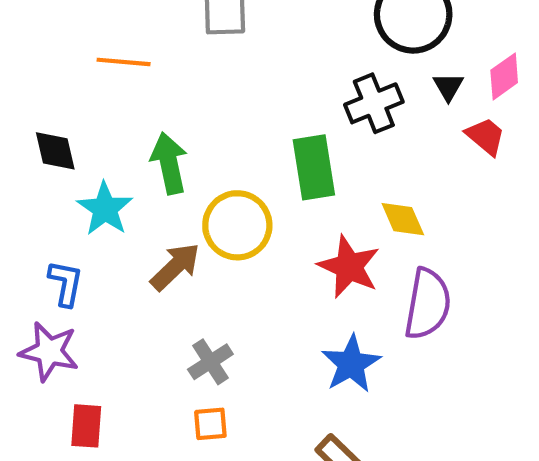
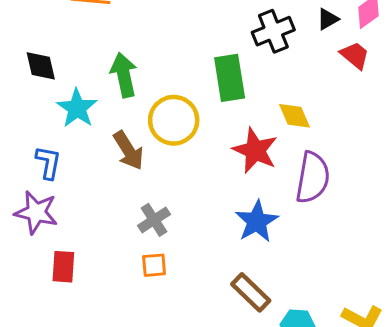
black triangle: (448, 87) -> (328, 19), turned 30
brown arrow: (175, 267) -> (128, 150), turned 102

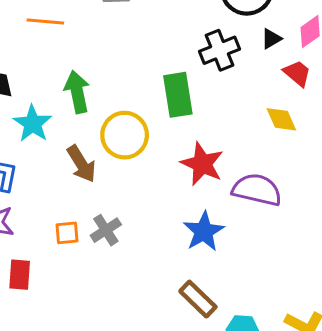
yellow diamond: (294, 116) -> (281, 119), moved
purple semicircle: (313, 178) -> (257, 190), turned -87
orange square: (154, 265) -> (67, 233), moved

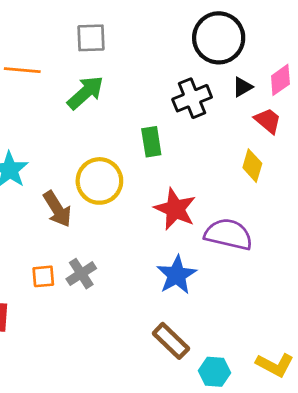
green arrow: (77, 92) -> (85, 93), moved, turned 60
green rectangle: (178, 95) -> (151, 142), size x0.7
yellow diamond: (281, 119) -> (252, 166), turned 40

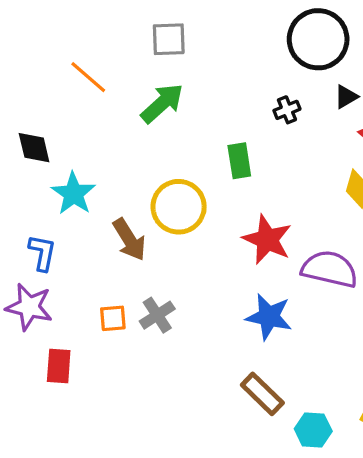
orange line: (22, 70) -> (88, 77), turned 36
black cross: (192, 98) -> (287, 110), size x0.6
blue star: (177, 275) -> (269, 317), turned -30

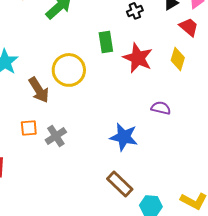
red star: (267, 240) -> (138, 58), moved
purple semicircle: (330, 269) -> (161, 108), size x0.6
orange square: (113, 318) -> (29, 128), moved

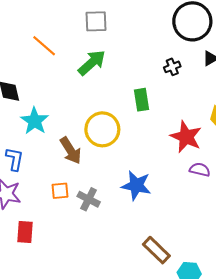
red star: (138, 58) -> (186, 137), moved
gray cross: (56, 136) -> (89, 199), turned -30
blue star: (124, 137) -> (136, 185), moved

